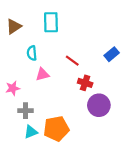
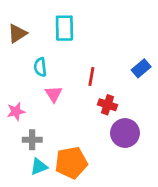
red line: (72, 61) -> (91, 76), turned 64
pink triangle: (42, 74) -> (54, 94), turned -48

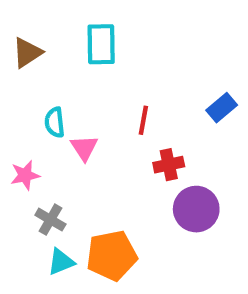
cyan semicircle: (40, 67) -> (55, 122), moved
red cross: (108, 105) -> (169, 165), turned -30
gray cross: (32, 140) -> (50, 220), turned 30

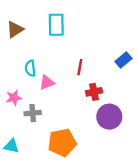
pink triangle: (84, 148) -> (47, 82), turned 42
gray cross: (50, 220) -> (33, 113), moved, turned -35
cyan triangle: (61, 262) -> (11, 146), moved, turned 35

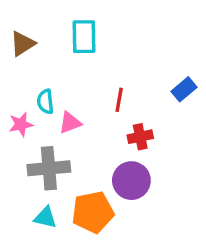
pink star: (14, 98) -> (21, 124), moved
gray cross: (33, 113) -> (49, 168), size x1.6
purple circle: (109, 117) -> (131, 181), moved
cyan triangle: (11, 146) -> (45, 217), moved

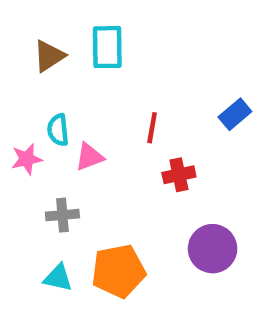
brown triangle: (23, 44) -> (49, 56), moved
gray cross: (49, 168) -> (62, 215), size x0.6
purple circle: (131, 181) -> (213, 249), moved

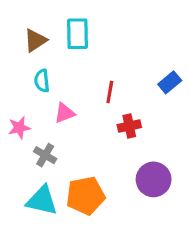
cyan semicircle: (58, 130) -> (42, 81), moved
pink star: (27, 159) -> (19, 128), moved
gray cross: (62, 215) -> (45, 155), turned 35
cyan triangle: (58, 278) -> (42, 200), size x1.5

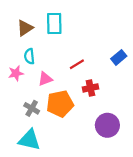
red line: (110, 92) -> (77, 64), turned 49
pink star: (19, 128) -> (16, 73), moved
orange pentagon: (86, 196) -> (60, 104), moved

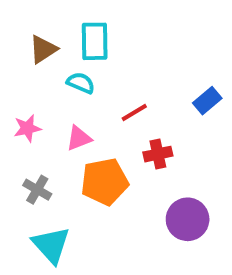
cyan semicircle: (29, 56) -> (81, 83), moved, turned 119
gray cross: (32, 108) -> (37, 190), moved
cyan triangle: (29, 140) -> (51, 245), turned 35

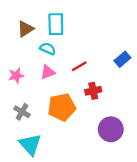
pink triangle: (79, 138) -> (48, 72), moved

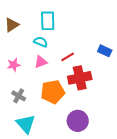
brown triangle: (25, 29) -> (12, 25), moved
blue rectangle: (122, 59) -> (105, 51), turned 64
red cross: (93, 91) -> (80, 78), size x1.6
purple circle: (111, 129) -> (78, 121), moved

